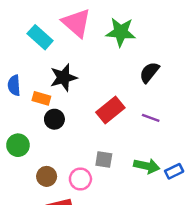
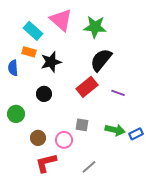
black semicircle: (149, 72) -> (101, 60), moved, size x1.4
orange rectangle: (41, 98) -> (29, 52), moved

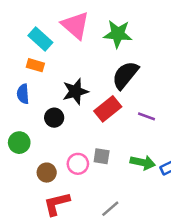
black star: (51, 62) -> (75, 91), moved
blue semicircle: (13, 68) -> (23, 94), moved
pink circle: (64, 140) -> (78, 164), moved

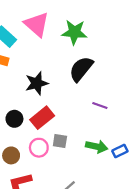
red rectangle: (108, 109) -> (42, 118), moved
black circle: (54, 118) -> (14, 119), moved

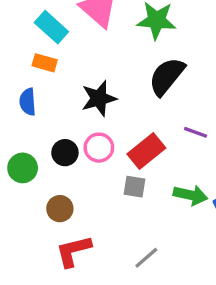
red rectangle: (42, 118) -> (146, 151), moved
pink circle: (39, 148) -> (99, 148), moved

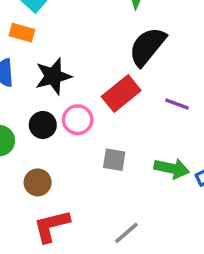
black star: (99, 98) -> (53, 76), moved
red rectangle: (146, 151) -> (121, 94), moved

